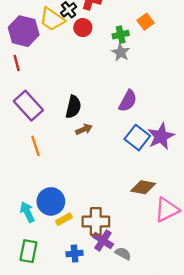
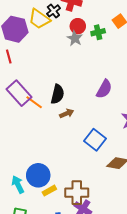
red circle: (83, 28) -> (78, 26), moved
gray star: (121, 52) -> (75, 38), moved
blue square: (137, 138) -> (95, 140), moved
orange line: (35, 146) -> (34, 102), moved, turned -36

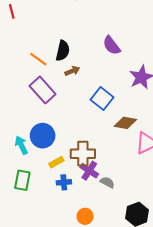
purple semicircle: (104, 89) -> (112, 45), turned 114
purple rectangle: (19, 93) -> (43, 90), moved
yellow rectangle: (49, 191) -> (56, 162), moved

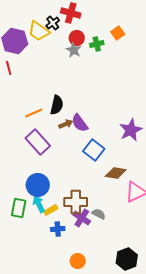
purple semicircle: (112, 45) -> (80, 123), moved
orange line: (38, 59) -> (34, 113), turned -60
cyan arrow: (21, 145) -> (39, 204), moved
green rectangle: (22, 180) -> (19, 208), moved
gray semicircle: (107, 182) -> (99, 214), moved

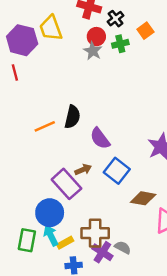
black cross: (53, 23) -> (116, 19), moved
yellow trapezoid: (39, 31) -> (51, 28), turned 35
brown arrow: (66, 124) -> (83, 170), moved
purple rectangle: (38, 142) -> (66, 184), moved

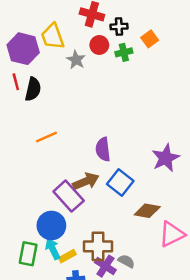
black cross: (116, 19) -> (119, 27), turned 35
gray star: (93, 51) -> (76, 60), moved
black semicircle: (72, 117) -> (33, 89), moved
purple semicircle: (100, 138) -> (103, 149), turned 30
brown arrow: (83, 170) -> (86, 181), size x1.5

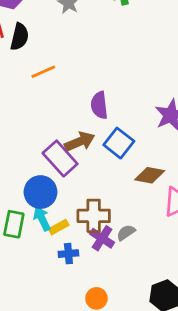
orange line: (46, 137) -> (43, 72), moved
gray semicircle: (126, 261) -> (126, 233), turned -63

